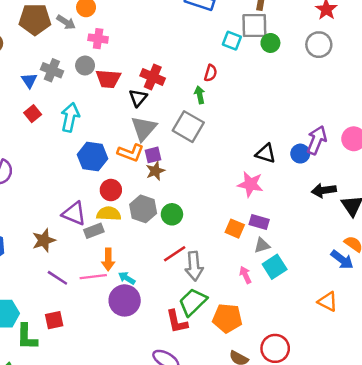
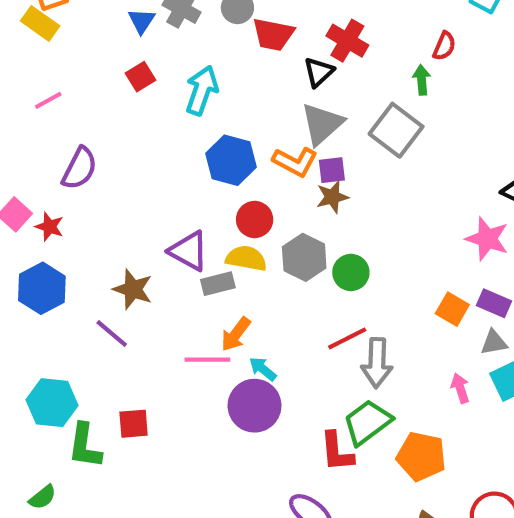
brown star: (44, 240) -> (133, 289), turned 30
orange arrow: (108, 260) -> (236, 334), turned 30
purple line: (57, 278) -> (112, 334), moved

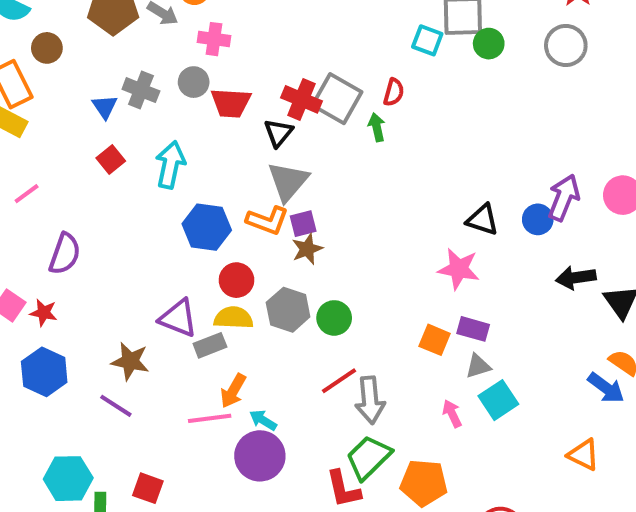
gray square: (396, 130) -> (337, 99), moved
red square: (134, 424) -> (148, 488), turned 32

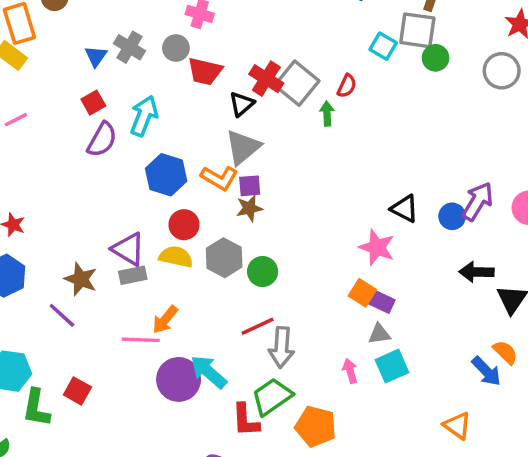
purple semicircle: (65, 254) -> (102, 140), moved
orange square: (435, 340) -> (362, 293), moved
gray rectangle: (210, 345) -> (133, 275), moved
cyan arrow: (263, 420) -> (209, 372), moved, size x1.6

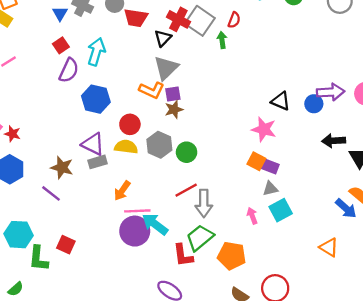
blue hexagon: (166, 175) -> (96, 99), moved
purple arrow: (478, 201) -> (331, 92), turned 60
pink line: (141, 340) -> (137, 211), moved

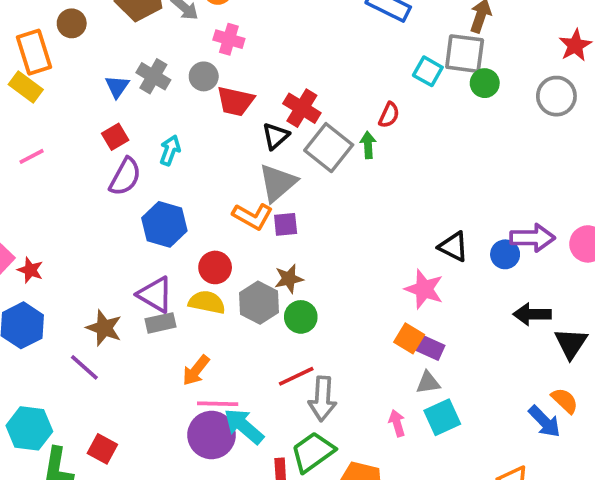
gray square: (200, 21) -> (329, 148), moved
cyan arrow: (96, 52) -> (170, 150), size x0.7
brown star: (174, 109) -> (289, 279), moved

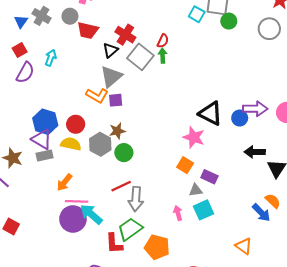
red semicircle: (389, 115) -> (163, 41), moved
blue hexagon: (164, 224) -> (45, 122), moved
black triangle: (453, 247) -> (211, 113), size x1.4
purple rectangle: (429, 347) -> (209, 177), moved

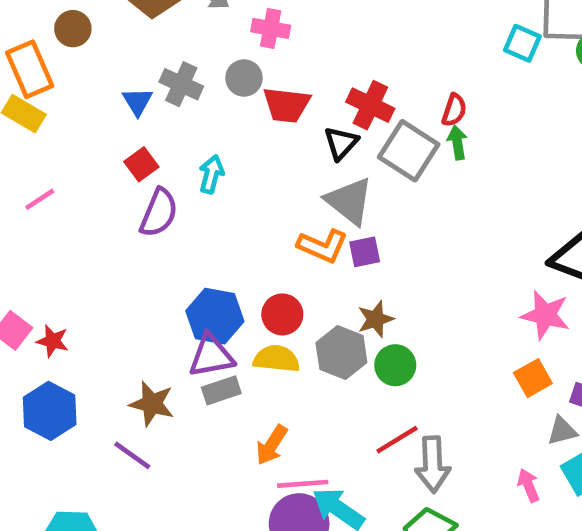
gray triangle: (111, 77) -> (349, 201), turned -35
purple triangle: (42, 139) -> (211, 356), turned -35
orange square: (185, 165) -> (533, 378), turned 35

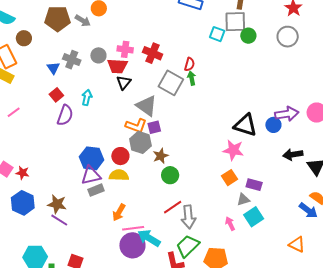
pink cross: (271, 28) -> (125, 49), moved
red cross: (370, 105) -> (152, 53), moved
black triangle: (341, 143) -> (124, 83), moved
gray hexagon: (341, 353) -> (140, 142), moved
brown star: (152, 404) -> (57, 204), moved

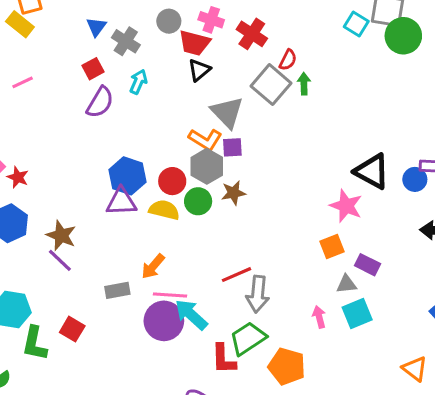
green circle: (248, 36) -> (403, 36), size x1.5
gray cross: (72, 60) -> (126, 41), moved
red semicircle: (189, 64) -> (288, 60), moved
green circle: (170, 175) -> (198, 201), moved
gray rectangle: (96, 190) -> (117, 290), moved

